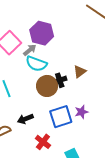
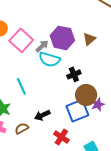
purple hexagon: (42, 33) -> (62, 38), moved
brown triangle: (80, 71) -> (89, 39), moved
brown circle: (47, 86) -> (86, 95), moved

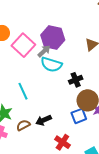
purple hexagon: (62, 38) -> (53, 38), moved
blue square: (77, 111) -> (79, 116), size x0.7
brown semicircle: (22, 128) -> (23, 125), moved

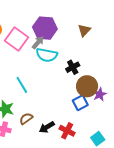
black arrow: (44, 120) -> (47, 127), moved

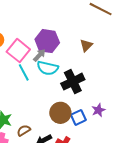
black cross: (73, 67) -> (73, 82), size x1.6
cyan line: (22, 85) -> (24, 72), moved
brown circle: (87, 86) -> (60, 113), moved

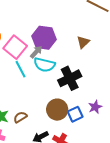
brown semicircle: (24, 130) -> (20, 117), moved

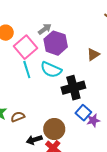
gray arrow: (36, 52) -> (45, 29), moved
brown circle: (57, 110) -> (54, 129), moved
blue square: (75, 114) -> (83, 113), moved, turned -35

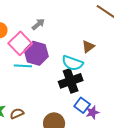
purple hexagon: (56, 43) -> (36, 53), moved
cyan line: (27, 70) -> (23, 66), turned -66
cyan semicircle: (51, 70) -> (72, 63), moved

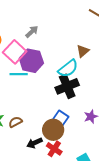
cyan semicircle: (72, 63) -> (68, 68), turned -55
blue square: (82, 105) -> (61, 118), moved

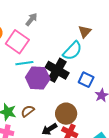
purple hexagon: (31, 61) -> (38, 78), moved
black cross: (67, 86) -> (57, 70), moved, turned -30
blue square: (61, 118) -> (86, 80), moved

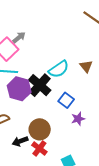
gray arrow: (31, 19) -> (19, 37), moved
brown triangle: (85, 32) -> (86, 66), moved, turned -32

